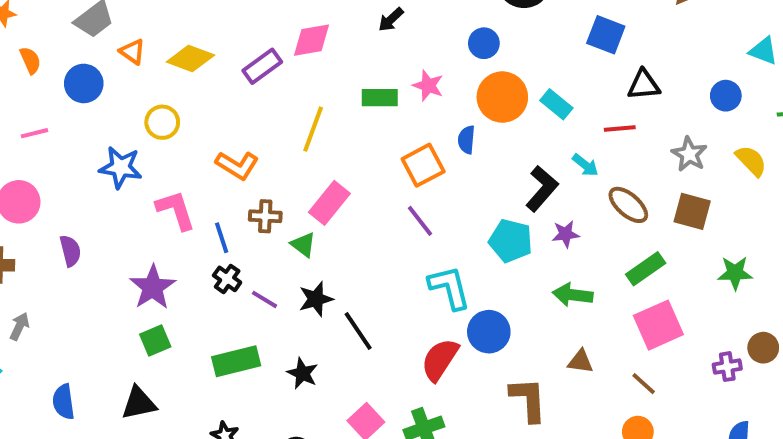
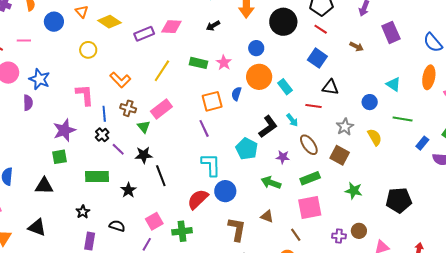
blue star: (121, 167) -> (39, 79), moved
purple star: (566, 234) -> (283, 157), moved

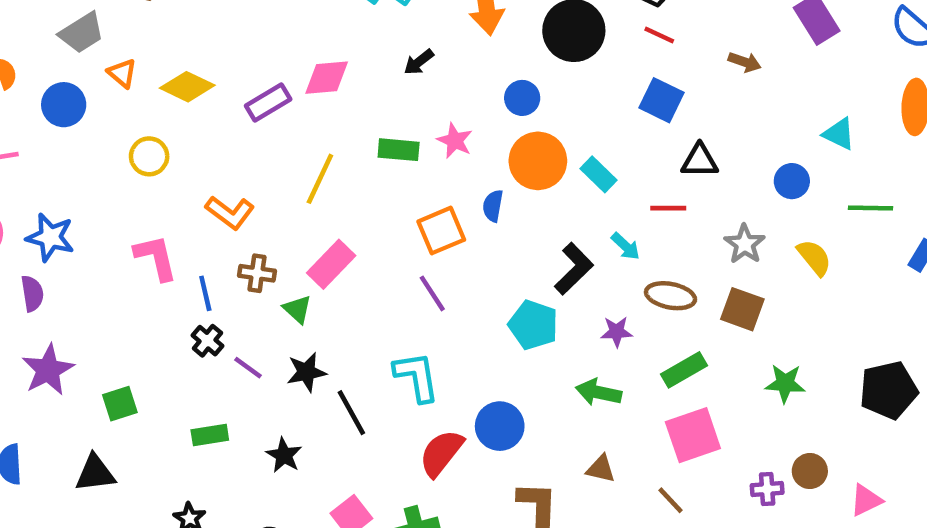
purple star: (64, 130) -> (48, 370), moved
brown ellipse: (309, 145) -> (670, 296), turned -35
cyan L-shape: (211, 165) -> (417, 377), moved
green rectangle: (97, 176) -> (210, 435), size x0.7

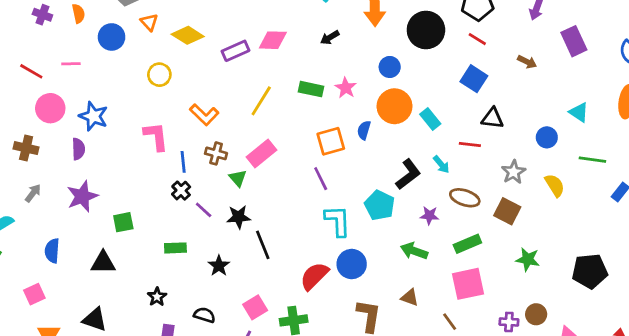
cyan L-shape: (417, 377) -> (338, 221), moved

